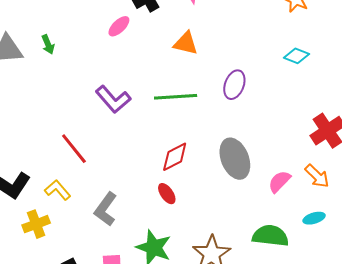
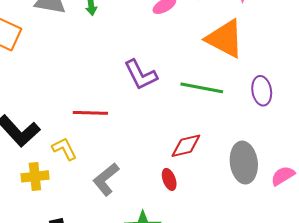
orange triangle: (186, 43) -> (225, 39), size x1.6
purple ellipse: (234, 85) -> (262, 91), turned -44
red line: (74, 149) -> (90, 113), turned -64
pink semicircle: (279, 181) -> (283, 176), moved

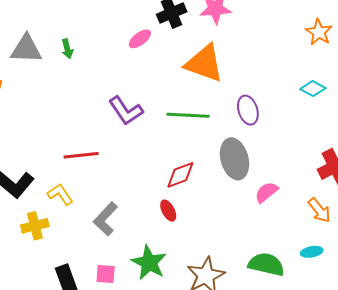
gray ellipse: (244, 163) -> (235, 159), moved
pink semicircle: (283, 176) -> (266, 192), moved

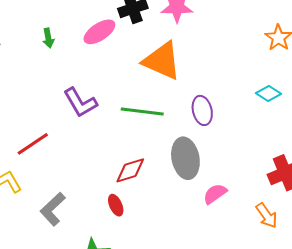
pink ellipse: (140, 39) -> (99, 32), size x1.4
green arrow: (67, 49) -> (48, 38), moved
red line: (81, 155) -> (33, 144), turned -32

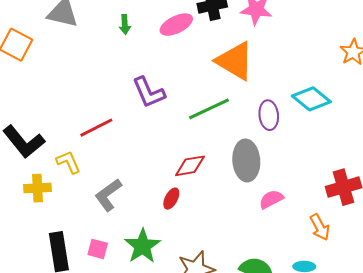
cyan diamond: (269, 94) -> (311, 99), moved, size x1.5
green line: (142, 112) -> (209, 109), turned -39
red ellipse: (116, 205) -> (171, 199), turned 45

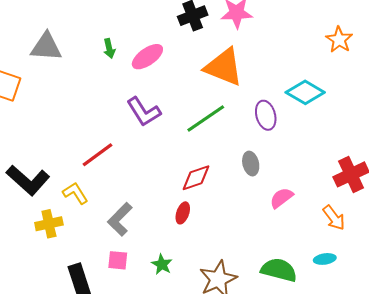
pink ellipse: (176, 25) -> (147, 57), moved
gray ellipse: (246, 160) -> (251, 164), size x0.6
green star: (143, 246) -> (162, 264), size x0.6
pink square: (98, 249) -> (118, 260), moved

